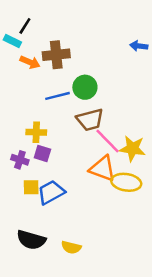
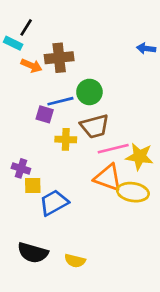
yellow cross: (36, 132) -> (66, 139), moved
pink line: (107, 141) -> (113, 149), turned -60
purple square: (42, 154) -> (45, 114), moved
yellow square: (31, 187) -> (33, 186), moved

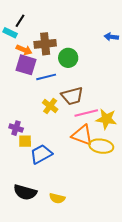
green circle: (89, 92) -> (68, 58), moved
purple square: (45, 114) -> (26, 65), moved, size x1.5
yellow cross: (66, 139) -> (50, 106), turned 35

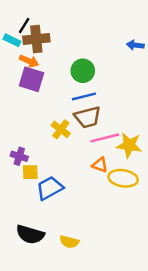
brown cross: (45, 44) -> (36, 39), moved
blue line: (46, 77) -> (84, 96), moved
orange triangle: (82, 135) -> (100, 165), size x0.6

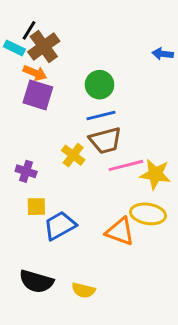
brown cross: (36, 39) -> (44, 46), turned -30
purple cross: (19, 156) -> (26, 171), moved
orange triangle: (100, 165) -> (120, 232), moved, size x1.5

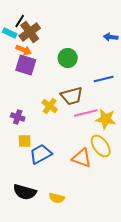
blue line: (101, 116) -> (104, 79), moved
yellow ellipse: (148, 214) -> (101, 146), turned 45

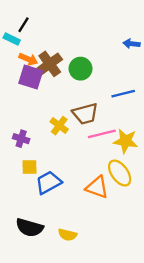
brown cross: (30, 32) -> (50, 64), moved

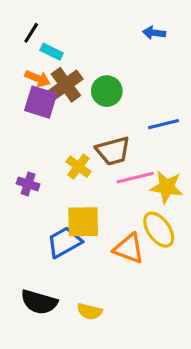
cyan rectangle: (12, 39) -> (52, 52), moved
blue arrow: (132, 44) -> (154, 33), moved
yellow square: (29, 167) -> (83, 222), moved, size x1.6

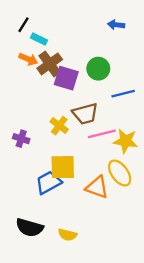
green circle: (107, 91) -> (98, 69), moved
purple square: (41, 102) -> (66, 78), moved

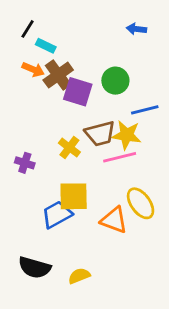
yellow star: (126, 141) -> (127, 135), moved
yellow semicircle: (67, 235) -> (79, 276), turned 144

